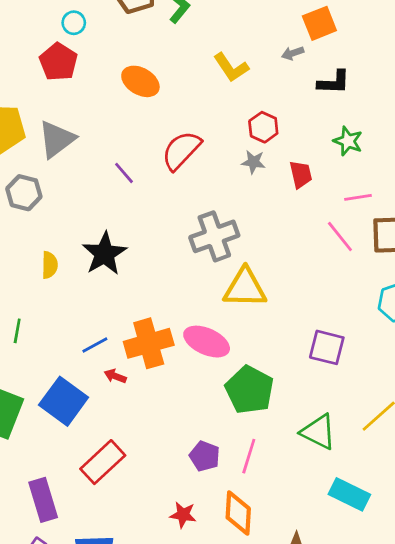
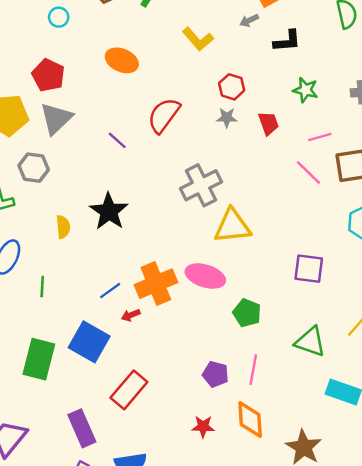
red pentagon: (58, 62) -> (48, 75), moved
red arrow: (115, 376) -> (131, 315), turned -36
green pentagon: (250, 390) -> (247, 313), size x0.7

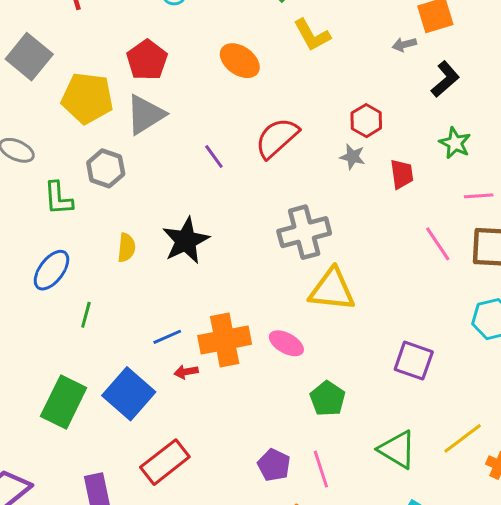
yellow L-shape: (198, 39) -> (312, 35), moved
black L-shape: (287, 41) -> (445, 79), turned -48
pink line: (320, 137) -> (479, 196), moved
pink ellipse: (205, 276) -> (286, 343), size x0.7
pink line: (253, 370) -> (321, 469), turned -40

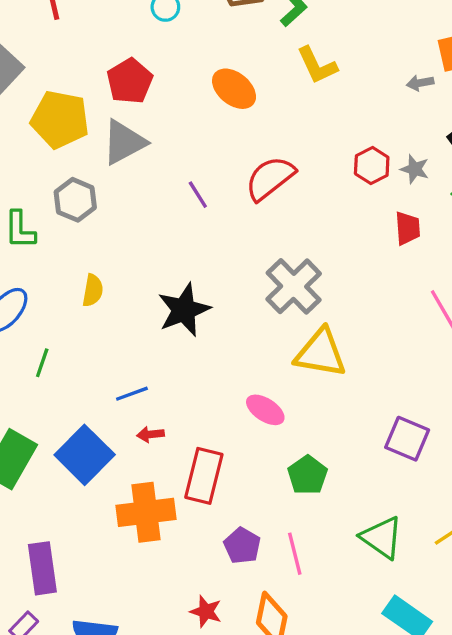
gray star: (353, 157) -> (415, 169), moved
gray cross: (304, 232) -> (294, 286), turned -33
black star: (186, 241) -> (184, 310), moved
orange cross: (225, 340) -> (146, 512), moved
red rectangle: (165, 462) -> (204, 476), moved, turned -42

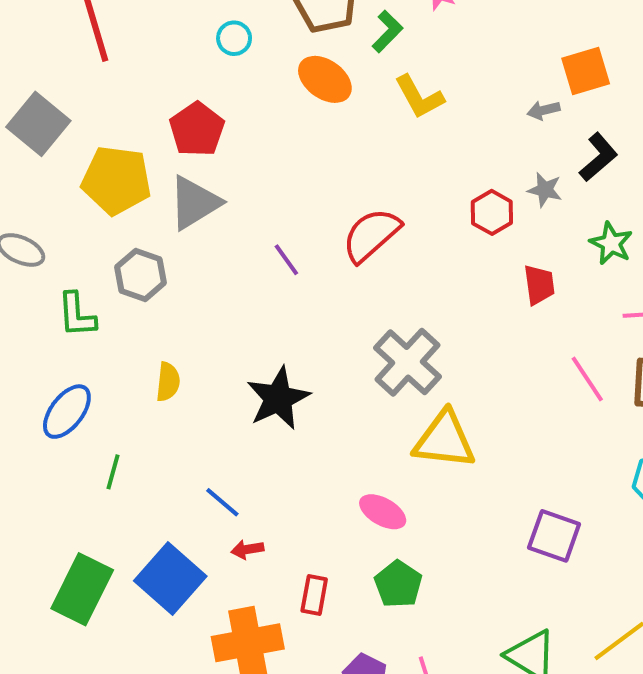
orange ellipse: (234, 89) -> (325, 79), moved
gray star: (415, 169) -> (545, 190), moved
blue line: (132, 394) -> (222, 502), turned 64
green pentagon: (308, 475) -> (398, 584), moved
red rectangle: (204, 476) -> (314, 595), size x0.6

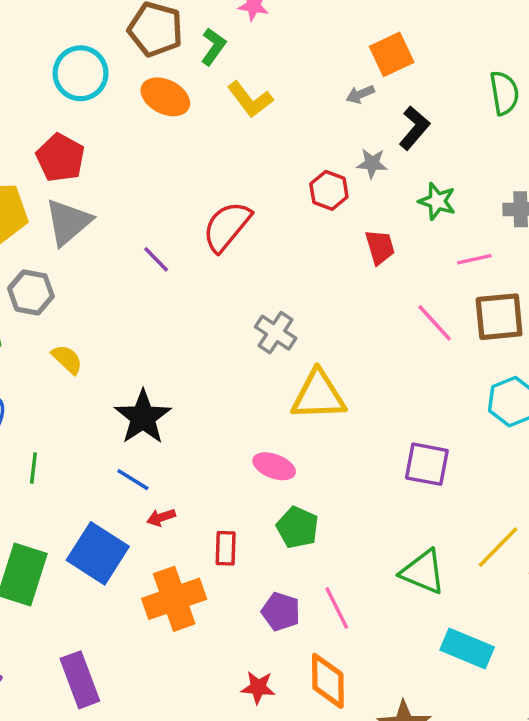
cyan circle: (234, 38) -> (81, 73), size x1.8
gray cross: (407, 362) -> (276, 333), size x0.7
yellow semicircle: (168, 382) -> (67, 359), moved, turned -44
black star: (278, 398) -> (143, 417), moved

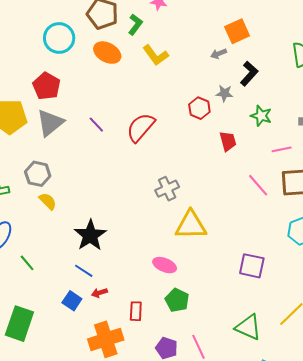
purple line: (156, 259) -> (96, 125), moved
gray hexagon: (31, 292) -> (38, 174), moved
gray cross: (276, 333) -> (167, 189), turned 30
green line: (33, 468) -> (27, 263), turned -48
blue square: (98, 553) -> (72, 301), moved, size x0.6

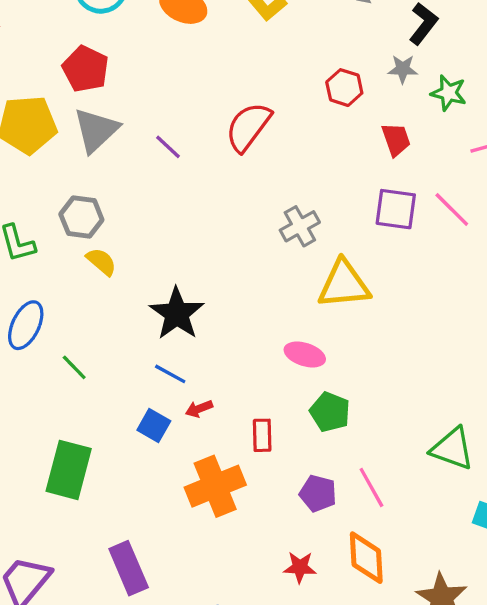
gray star: (224, 93) -> (403, 69), moved
purple line: (96, 125) -> (168, 147), moved
purple square: (252, 266) -> (396, 209), moved

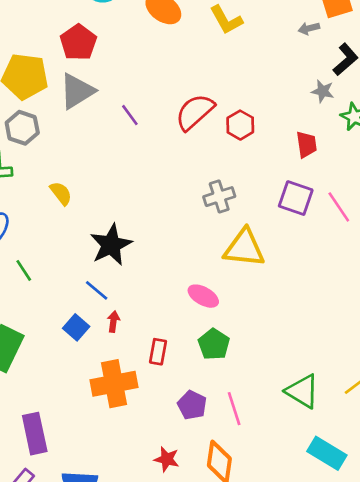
red hexagon: (344, 88) -> (240, 125), moved
gray hexagon: (81, 217) -> (22, 128), moved
red arrow: (199, 409) -> (113, 322), turned 108

